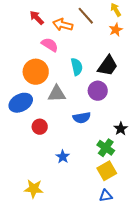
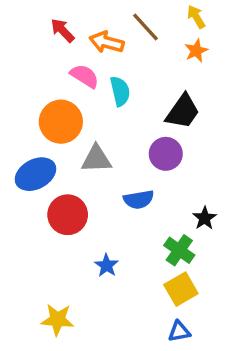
cyan semicircle: (77, 67) -> (120, 91), moved
red circle: (40, 127) -> (68, 215), size x1.5

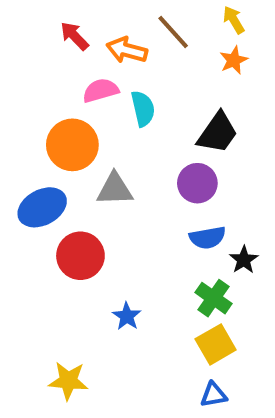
pink semicircle: (85, 76) -> (101, 90), turned -48
blue semicircle: (139, 200) -> (207, 238), moved

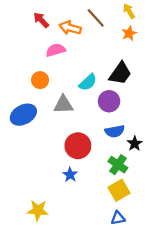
cyan semicircle: (143, 109) -> (88, 82), moved, turned 60
orange circle: (72, 145) -> (40, 80), size x0.6
red circle: (80, 256) -> (78, 146), moved

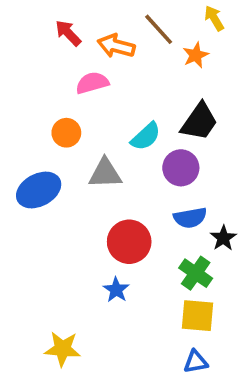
orange star: (129, 33) -> (196, 55), moved
yellow square: (119, 190) -> (197, 316), turned 35

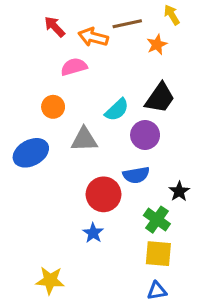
brown line: (159, 29) -> (127, 24), turned -60
blue semicircle: (190, 218) -> (136, 175), moved

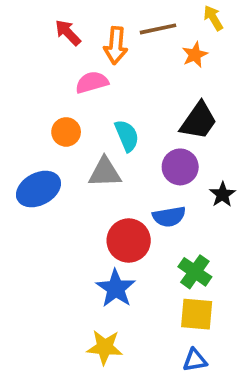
orange arrow: (93, 37) -> (116, 45), turned -100
cyan semicircle: (117, 110) -> (127, 136), moved, turned -70
black star: (179, 191) -> (222, 195), moved
blue star: (93, 233) -> (116, 288), size x1.5
yellow star: (50, 280) -> (105, 347), moved

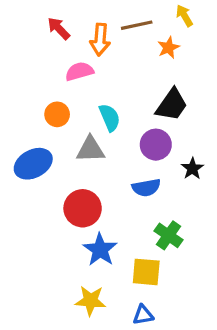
red circle: (129, 241) -> (83, 208), moved
yellow square: (197, 314) -> (146, 272), moved
blue triangle: (195, 360) -> (143, 315), moved

